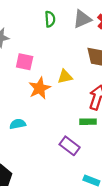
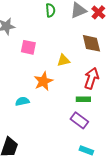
orange star: (40, 88) -> (43, 81), moved
purple rectangle: (70, 146) -> (79, 120), moved

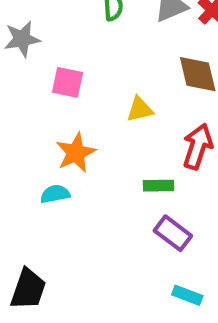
orange star: (43, 81) -> (76, 153), moved
green rectangle: (83, 99) -> (158, 186), moved

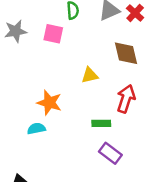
pink square: (67, 82) -> (53, 34), moved
orange star: (76, 153) -> (49, 103), turned -30

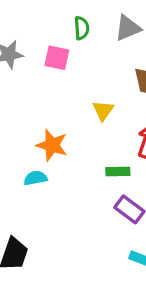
yellow triangle: (90, 75) -> (103, 110), turned -42

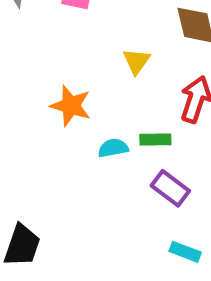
cyan semicircle: (35, 178) -> (113, 148), moved

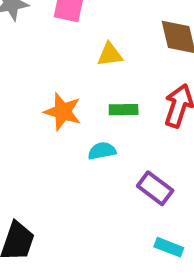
yellow triangle: (136, 61) -> (110, 55), moved, turned 48
green rectangle: (155, 140) -> (124, 110), moved

